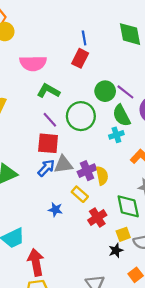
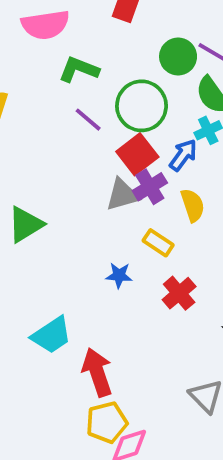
red square: (48, 143) -> (137, 154), moved, turned -35
blue arrow: (46, 168) -> (183, 155), moved
purple cross: (87, 171) -> (150, 187), moved
red cross: (97, 218) -> (179, 293), moved

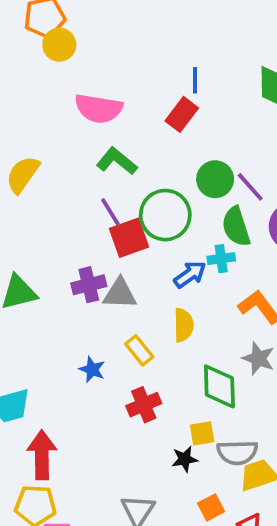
red square: (137, 154) -> (129, 238), moved
purple cross: (150, 187) -> (89, 285), moved

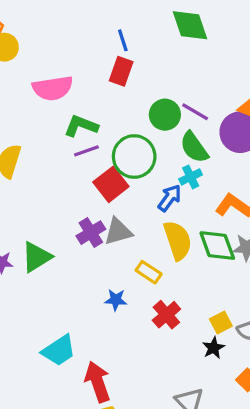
purple line: (110, 212) -> (86, 151), moved, turned -60
yellow semicircle: (184, 325) -> (178, 240), size x1.4
green diamond: (219, 386) -> (217, 246), moved

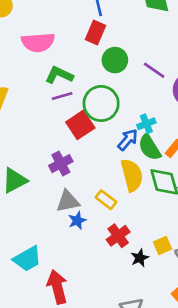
green circle: (165, 115) -> (115, 60), moved
green semicircle: (194, 147) -> (150, 147), moved
gray triangle: (118, 232) -> (68, 201), moved
blue star: (116, 300) -> (77, 220), turned -30
black star: (214, 348) -> (140, 258), moved

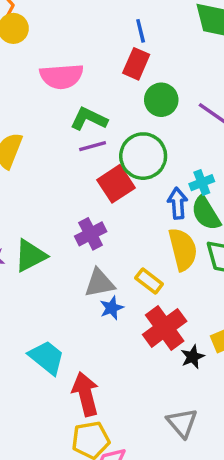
blue arrow: (128, 140) -> (178, 203), turned -45
red cross: (118, 236) -> (165, 328), size x1.4
cyan trapezoid: (27, 259) -> (47, 357), turned -112

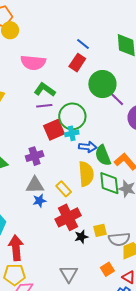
blue line: (141, 31) -> (83, 44), turned -48
green circle: (161, 100) -> (102, 84), moved, size x1.4
cyan cross: (202, 183) -> (72, 133), moved
blue arrow: (178, 203) -> (88, 147), turned 90

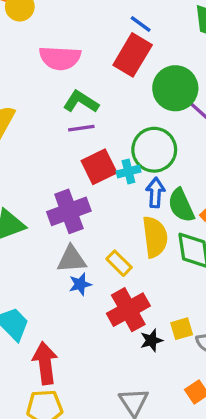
red rectangle: (77, 63) -> (133, 55), size x1.4
green circle: (72, 116) -> (154, 150), moved
blue arrow: (88, 147) -> (155, 193), turned -90
purple cross: (35, 156) -> (69, 211), size x1.4

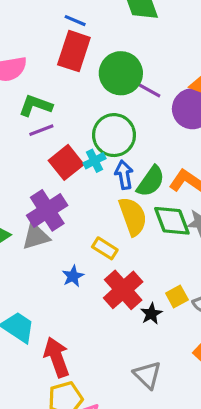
green semicircle: (181, 205) -> (151, 181), turned -108
gray triangle: (72, 259) -> (36, 236), moved

